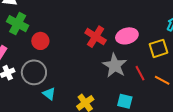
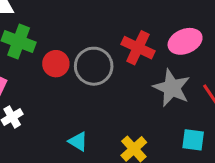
gray circle: (34, 72) -> (94, 66), moved

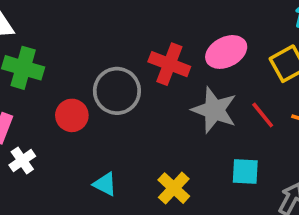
red circle: (56, 64) -> (72, 115), moved

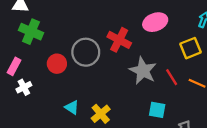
pink ellipse: (226, 52) -> (155, 22), moved
yellow cross: (174, 188) -> (101, 114), moved

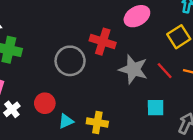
red circle: (57, 64) -> (45, 103), moved
cyan triangle: (72, 107) -> (66, 121), turned -48
yellow cross: (101, 114) -> (97, 123), turned -30

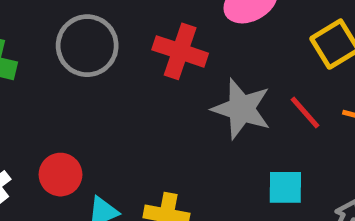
gray circle: (70, 61) -> (87, 46), moved

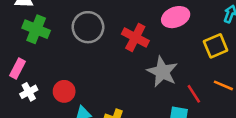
red line: (305, 113) -> (194, 94), moved

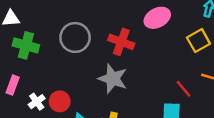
gray star: (162, 72) -> (113, 79), moved
white cross: (29, 92) -> (37, 102), moved

